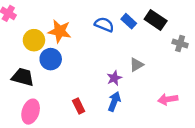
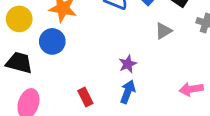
yellow circle: (34, 40) -> (19, 19), moved
gray triangle: (137, 65) -> (163, 31), moved

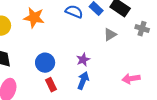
blue circle: (52, 41) -> (45, 63), moved

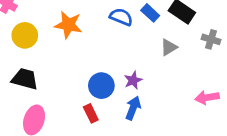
blue circle: (45, 63) -> (101, 86), moved
pink arrow: (131, 79) -> (207, 97), moved

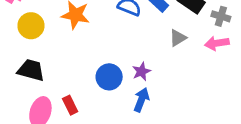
gray cross: (211, 39) -> (221, 16), moved
pink arrow: (207, 97) -> (217, 43), moved
red rectangle: (91, 113) -> (70, 105), moved

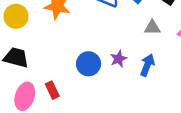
gray triangle: (178, 38) -> (152, 28), turned 30
blue arrow: (141, 100) -> (147, 65), moved

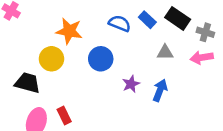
yellow circle: (16, 16) -> (51, 59), moved
blue circle: (89, 64) -> (101, 59), moved

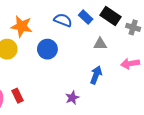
pink arrow: (202, 58) -> (130, 64), moved
purple star: (131, 84) -> (72, 98), moved

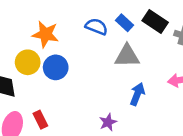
gray triangle: (100, 44) -> (127, 56), moved, size x1.5
blue circle: (47, 49) -> (56, 67), moved

